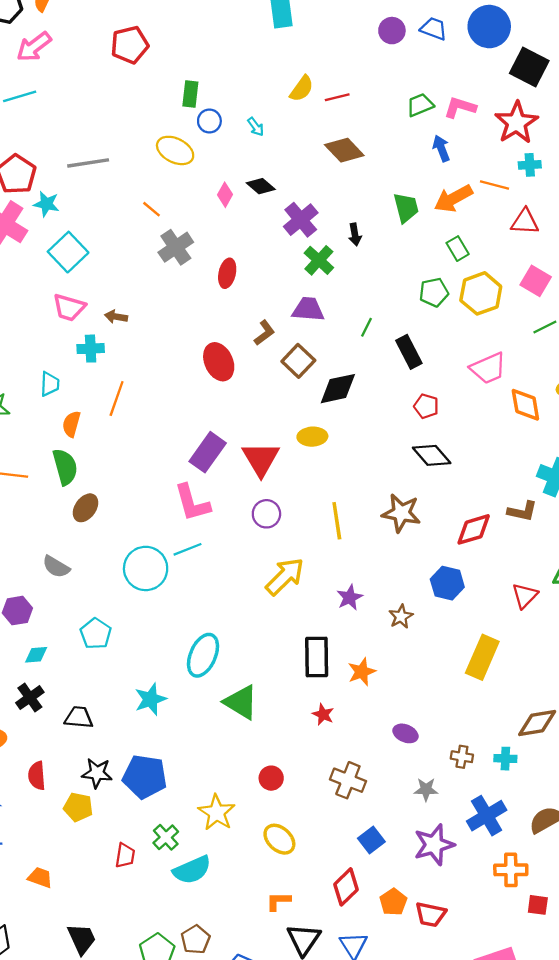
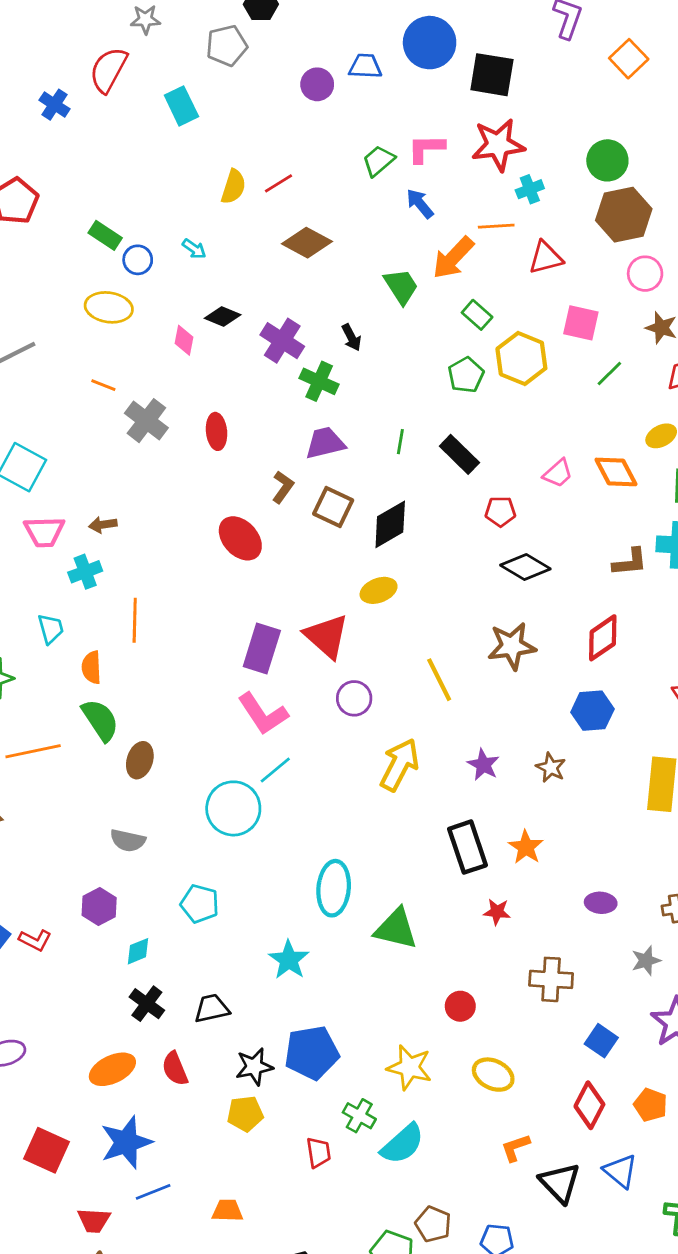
green rectangle: (190, 94) -> (105, 235), turned -45
red star: (516, 123) -> (498, 145), turned -30
pink trapezoid: (488, 368) -> (558, 473), moved, size x0.7
brown L-shape: (522, 511) -> (630, 562), moved
red semicircle: (37, 776) -> (175, 1069), moved

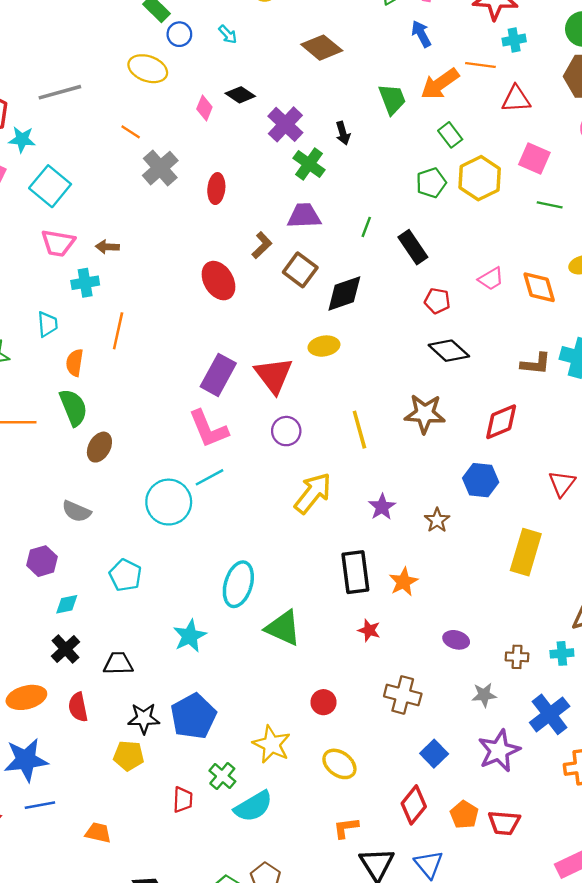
green line: (609, 374) -> (550, 205), turned 45
blue pentagon: (312, 1053) -> (193, 716), turned -30

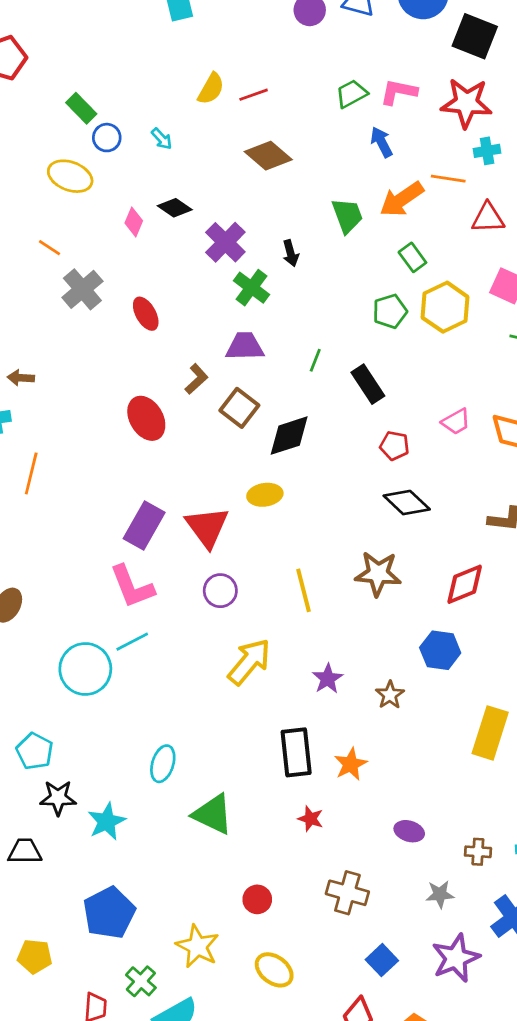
red ellipse: (216, 189) -> (146, 314), turned -36
cyan ellipse: (238, 584) -> (163, 764), size x0.7
black star: (144, 718) -> (58, 798), moved

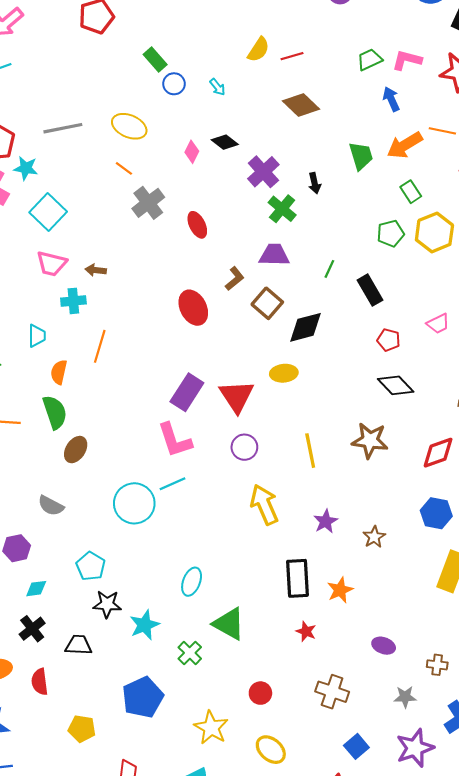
yellow ellipse: (70, 176) -> (129, 126), moved
blue hexagon: (440, 650) -> (436, 513), moved
yellow arrow: (249, 662) -> (264, 505), turned -66
green cross: (141, 981) -> (190, 653), moved

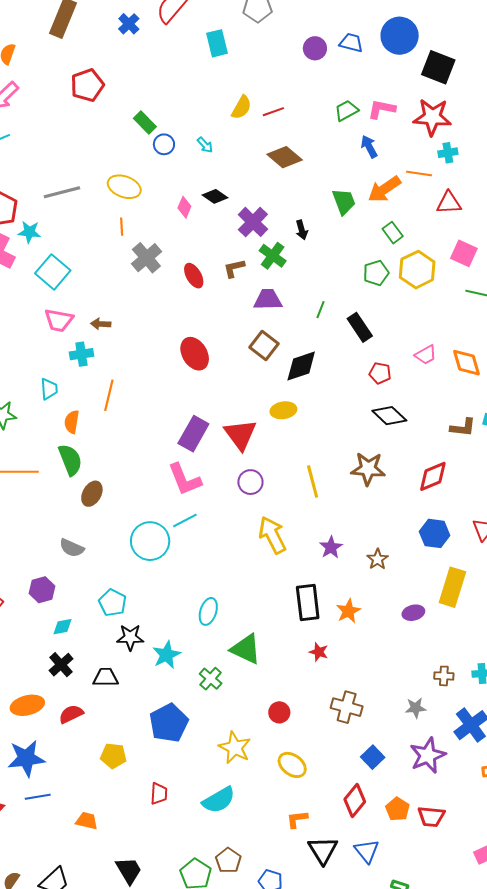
orange line: (124, 168) -> (122, 227), turned 54
brown L-shape: (235, 279) -> (234, 268), moved, turned -150
purple ellipse: (384, 646) -> (413, 613), moved, turned -30
red semicircle: (40, 682) -> (71, 714), turned 75

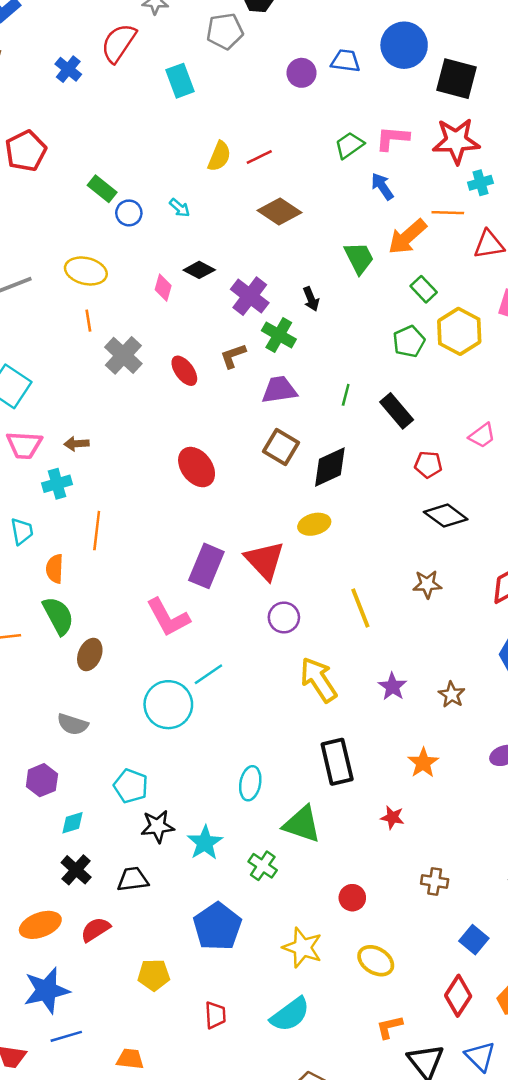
brown star: (368, 469) -> (427, 584), size x0.7
pink L-shape: (185, 479) -> (168, 617), moved
black rectangle: (308, 602) -> (337, 762), moved
brown cross: (347, 707) -> (435, 882), size x0.7

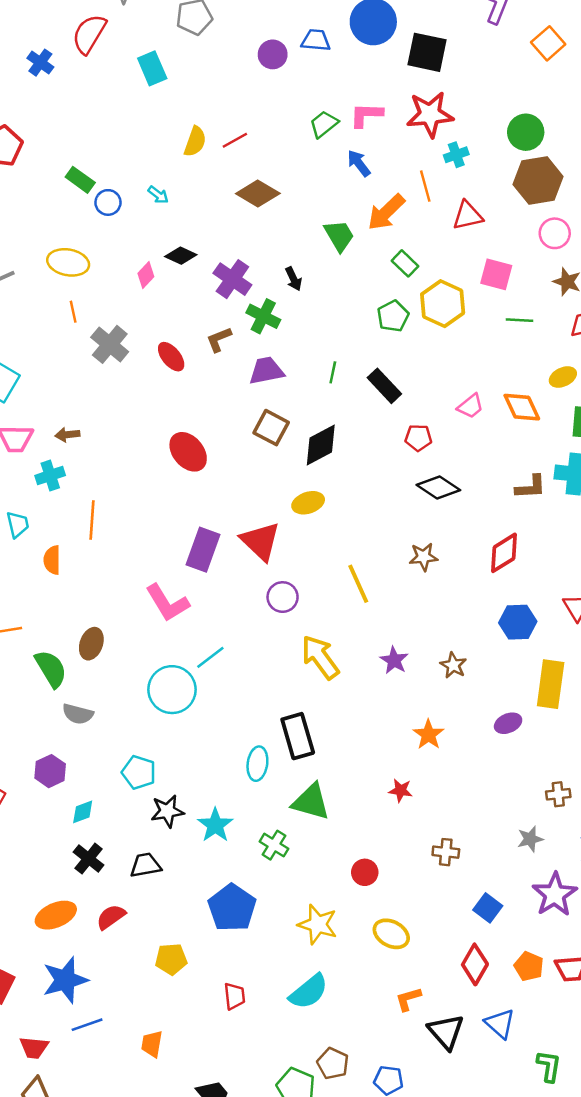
orange line: (448, 213) -> (425, 186), turned 76
pink diamond: (163, 288) -> (146, 275), turned 30
green semicircle: (58, 616) -> (51, 669), moved
black rectangle: (337, 762) -> (298, 736), moved
orange trapezoid: (130, 1059) -> (152, 1044), turned -84

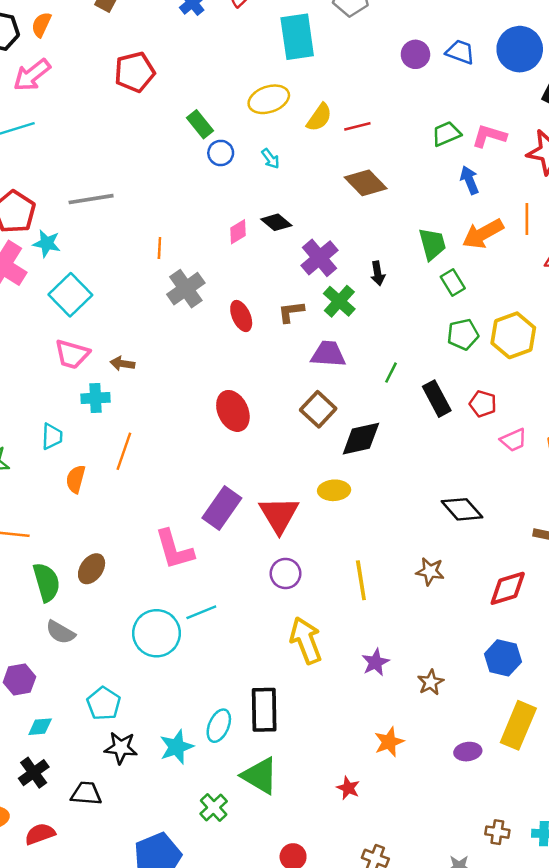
cyan rectangle: (152, 68) -> (297, 37), size x1.4
yellow ellipse: (68, 262) -> (269, 99), moved, turned -45
green rectangle: (405, 263) -> (453, 283), moved
red pentagon: (418, 438) -> (483, 404), moved
cyan star: (215, 825) -> (176, 747), moved

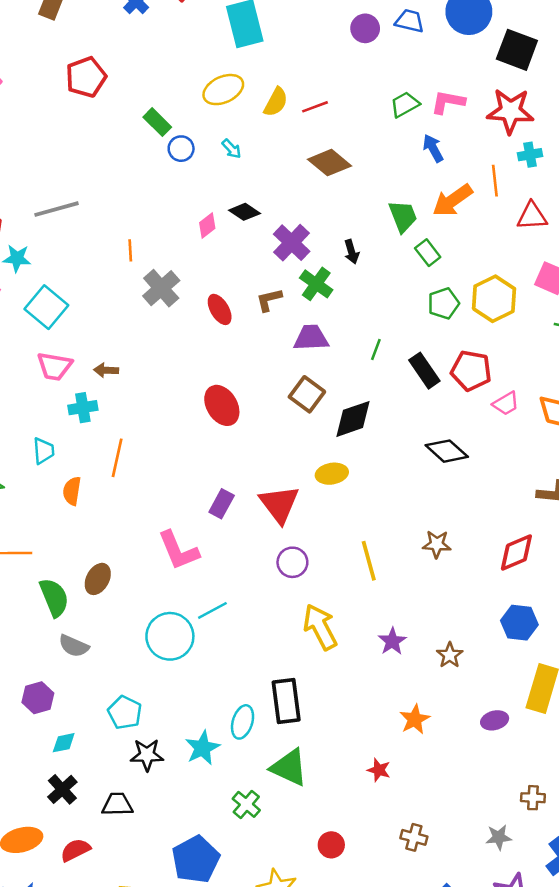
red pentagon: (483, 404) -> (471, 371), size x1.5
purple rectangle: (222, 508) -> (222, 504), size x0.7
black diamond: (462, 509) -> (447, 451), moved

